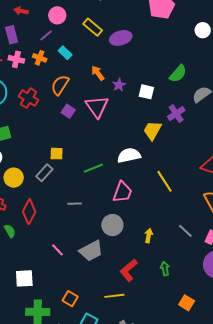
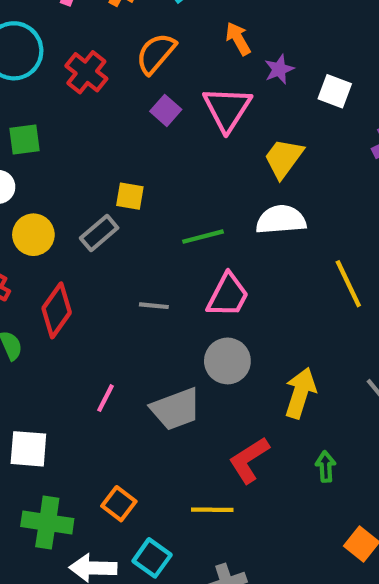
yellow trapezoid: (152, 130) -> (284, 158), moved
pink trapezoid: (122, 192) -> (228, 295), moved
yellow arrow: (149, 236) -> (300, 393), size x1.6
pink line: (57, 250) -> (105, 398), turned 64

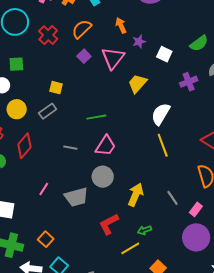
yellow square: (130, 196) -> (56, 88), moved
white semicircle: (281, 220) -> (161, 114), moved, turned -60
green arrow: (326, 466) -> (144, 230), turned -112
yellow line: (212, 510) -> (130, 248), moved, turned -36

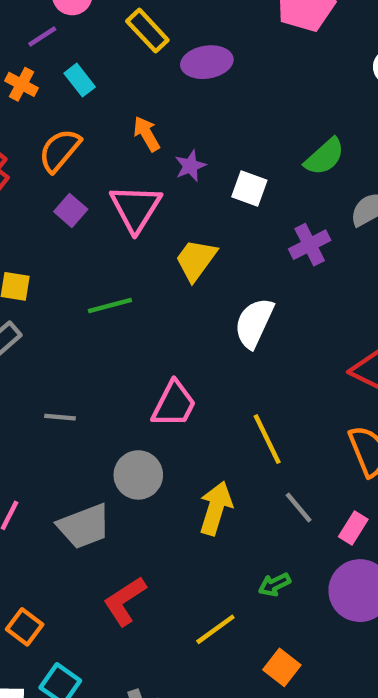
green line: (96, 117) -> (110, 305), moved
yellow line: (163, 145) -> (267, 439), moved
pink trapezoid: (106, 146) -> (174, 404), moved
red L-shape: (109, 224) -> (125, 601), moved
green arrow: (144, 230) -> (274, 585), moved

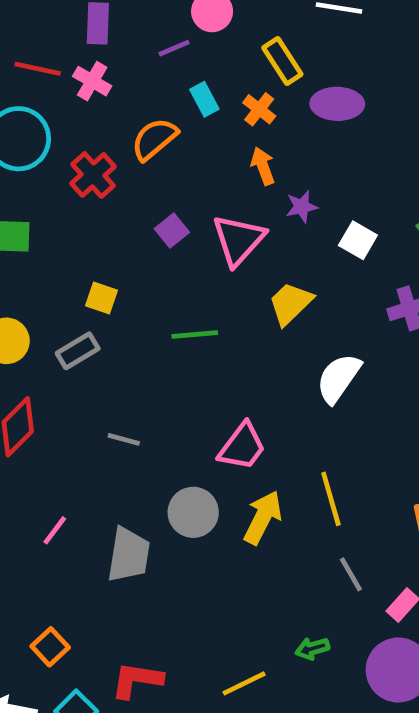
orange cross: (21, 84) -> (259, 109), moved
orange semicircle: (60, 150) -> (154, 139), moved
yellow arrow: (216, 508) -> (263, 517), moved
gray trapezoid: (84, 526) -> (129, 555), turned -70
red L-shape: (125, 601) -> (137, 680), moved, turned 32

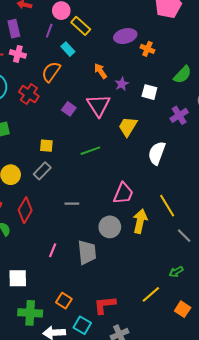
purple line: (174, 48) -> (49, 31), turned -32
yellow rectangle: (282, 61) -> (81, 26), moved
orange cross: (259, 109) -> (147, 49), moved

